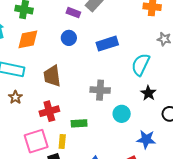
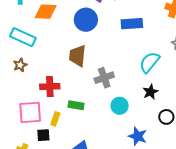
blue circle: (69, 38) -> (86, 20), size x1.5
blue rectangle: (107, 44) -> (132, 24), moved
brown trapezoid: (52, 76) -> (78, 56), moved
gray cross: (100, 90) -> (104, 78), turned -36

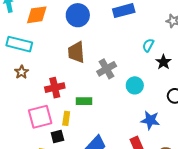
cyan semicircle: (149, 62) -> (148, 45), size x0.6
black star: (150, 92) -> (163, 62), moved
cyan circle: (120, 106) -> (135, 85), moved

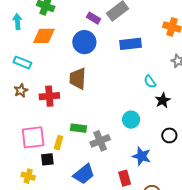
cyan rectangle: (19, 44) -> (22, 62), size x0.7
cyan semicircle: (148, 45) -> (150, 82), turned -72
gray cross: (107, 69) -> (100, 141), moved
red cross: (55, 88) -> (49, 96), moved

